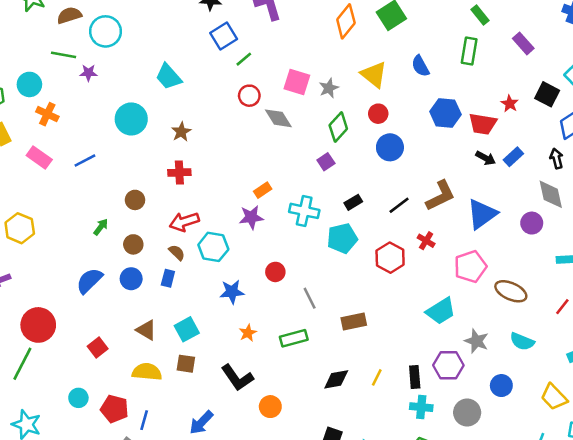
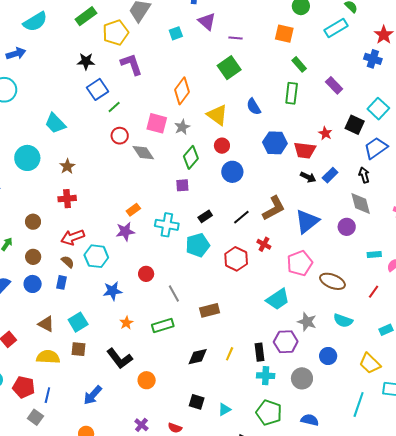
orange diamond: (346, 21) -> (182, 91), moved
purple square: (326, 162) -> (182, 185), turned 32

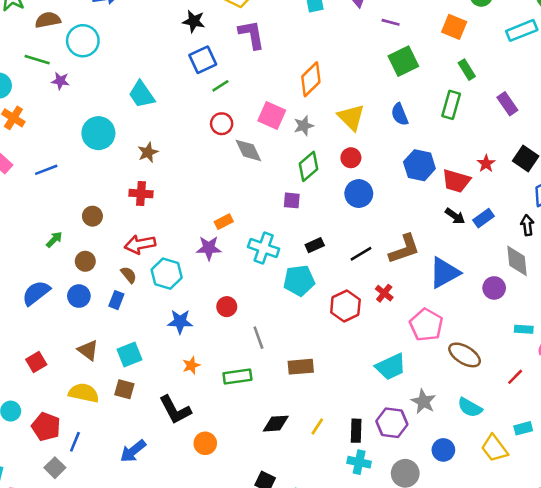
green square: (229, 68) -> (403, 61), moved
pink pentagon: (300, 263) -> (426, 325), turned -30
yellow trapezoid: (370, 363) -> (494, 448), moved

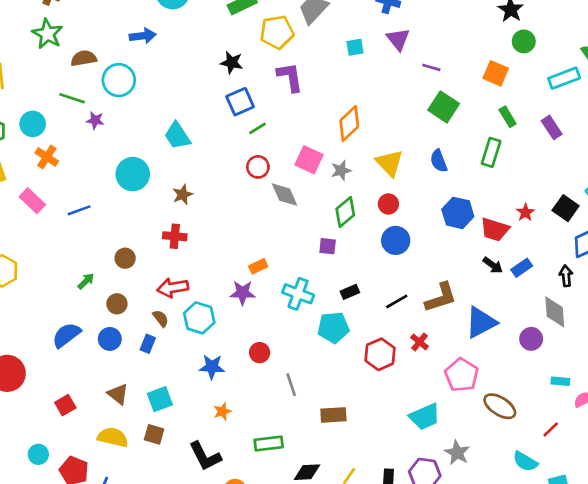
green square: (403, 61) -> (444, 107), turned -32
purple rectangle: (507, 104) -> (552, 127), moved
green rectangle: (237, 376) -> (269, 443), moved
cyan semicircle: (470, 408) -> (525, 462), moved

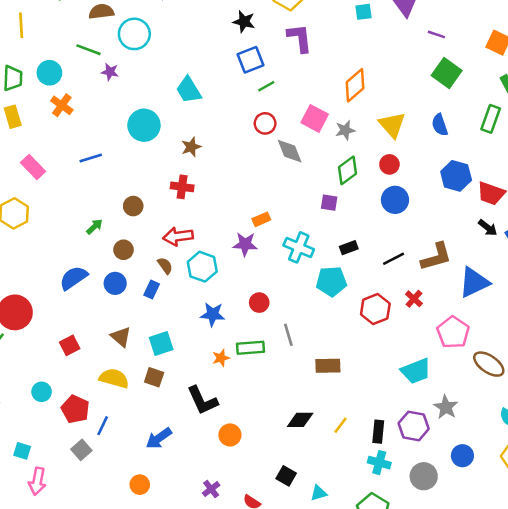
pink rectangle: (32, 201) -> (33, 167), moved
green rectangle: (269, 443) -> (251, 348), moved

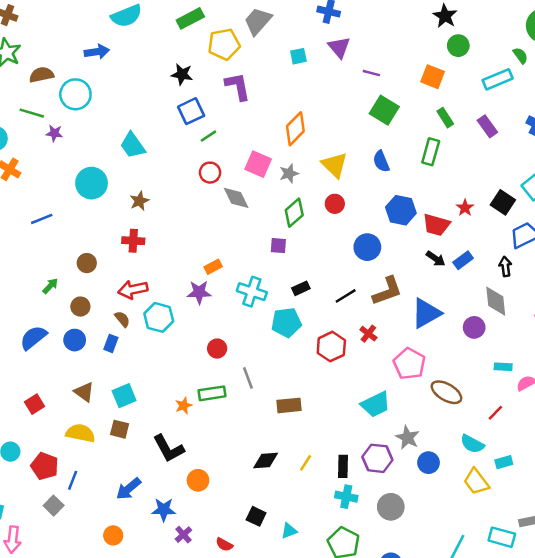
blue circle: (395, 200) -> (367, 247), moved
blue star: (213, 314) -> (164, 510), moved
blue circle: (462, 456) -> (429, 463), moved

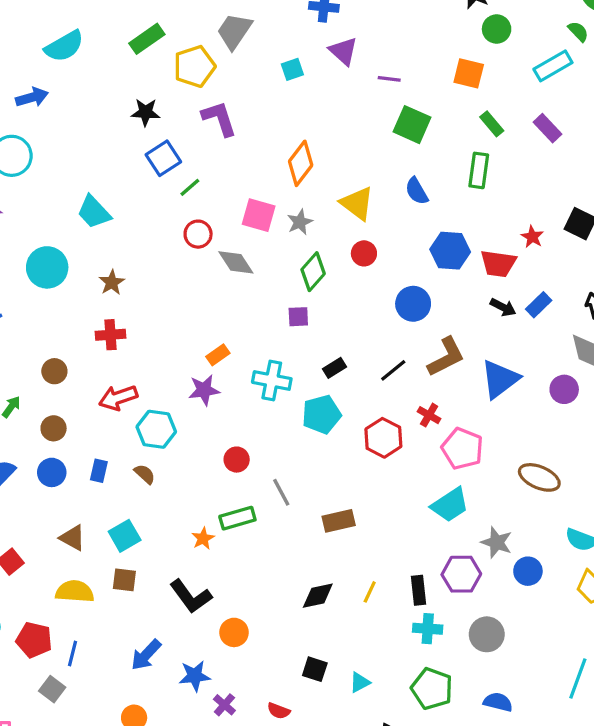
brown semicircle: (122, 319) -> (145, 474), moved
pink pentagon: (409, 364) -> (462, 449), moved

